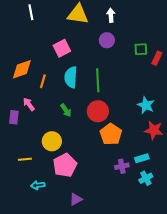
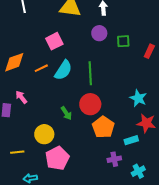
green square: (141, 49) -> (123, 41), moved
cyan semicircle: (71, 77) -> (63, 70), turned -150
orange line: (43, 81) -> (41, 68), moved, turned 48
green arrow: (66, 110) -> (66, 113), moved
cyan rectangle: (142, 158) -> (131, 140), moved

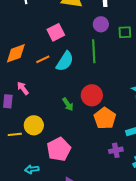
green line: (90, 73) -> (94, 51), moved
yellow circle: (44, 134) -> (34, 125), moved
yellow line: (17, 152) -> (15, 134), moved

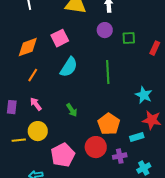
green line: (94, 51) -> (108, 72), moved
orange diamond: (16, 53) -> (28, 47), moved
orange line: (43, 59) -> (33, 75), moved, turned -32
pink arrow: (23, 88) -> (36, 104), moved
red circle: (92, 95) -> (96, 147), moved

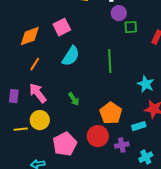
purple circle: (105, 30) -> (119, 13), moved
pink arrow: (36, 104) -> (38, 93), size x1.5

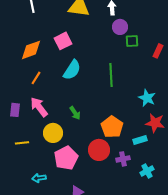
yellow circle: (40, 120) -> (53, 133), moved

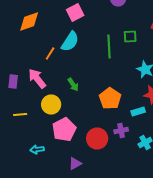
pink square: (63, 41) -> (75, 12), moved
green square: (132, 41) -> (130, 36), moved
orange line: (36, 78) -> (50, 54), moved
red circle: (99, 150) -> (97, 138), moved

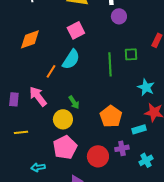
yellow circle: (51, 104) -> (63, 119), moved

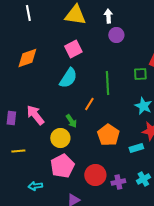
green square: (131, 54) -> (140, 74), moved
orange line: (51, 71) -> (89, 104), moved
purple cross: (122, 148) -> (118, 182), moved

